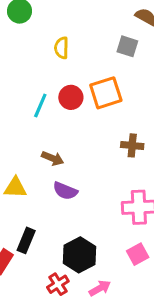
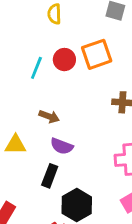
black rectangle: (26, 240) -> (50, 176), moved

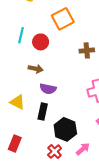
red circle: (64, 60) -> (41, 42), moved
yellow triangle: (15, 145) -> (17, 102), moved, turned 35

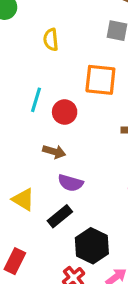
orange square: (63, 19) -> (100, 80), turned 30
black rectangle: (43, 111) -> (60, 216), turned 35

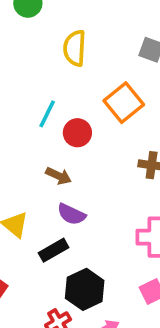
yellow semicircle: (51, 40) -> (75, 48), size x1.4
orange square: (100, 80) -> (124, 103), turned 36

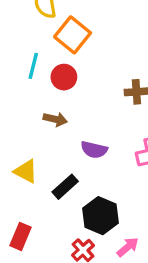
orange square: (124, 103) -> (73, 35), moved
purple semicircle: (71, 214) -> (94, 150), moved

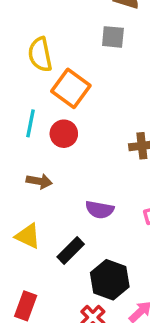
brown arrow: (55, 119) -> (39, 181), moved

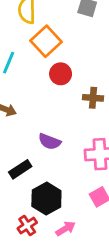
red circle: (64, 134) -> (61, 74), moved

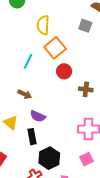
purple semicircle: (50, 142) -> (38, 116), moved
black rectangle: (20, 169) -> (32, 137), turned -70

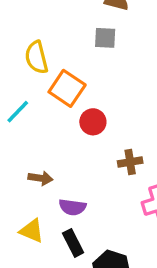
cyan line: (28, 61) -> (18, 112), moved, turned 35
brown cross: (86, 89) -> (130, 162), moved

